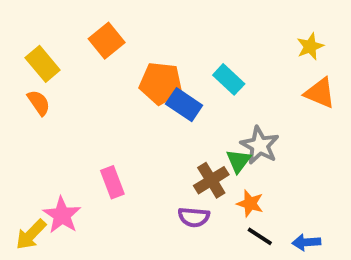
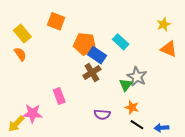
orange square: (107, 41) -> (56, 21), turned -30
brown cross: (211, 180) -> (92, 73), moved
pink star: (62, 215) -> (33, 113), turned -30

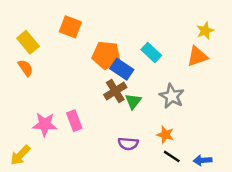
orange triangle: (169, 49) -> (197, 56), moved, turned -42
green triangle: (126, 85) -> (133, 101), moved
pink star: (33, 113) -> (45, 124), moved

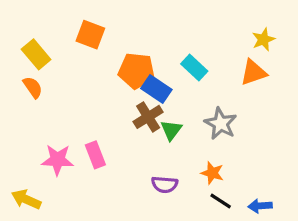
yellow arrow: (20, 155) -> (26, 199), turned 70

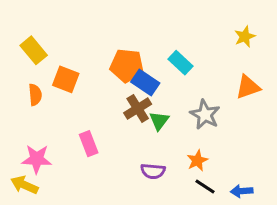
orange square: (90, 35) -> (66, 79), moved
orange triangle: (254, 72) -> (248, 87), moved
orange semicircle: (33, 87) -> (35, 95), moved, turned 30
pink star: (57, 160) -> (37, 159), moved
orange star: (212, 173) -> (197, 161), turned 30

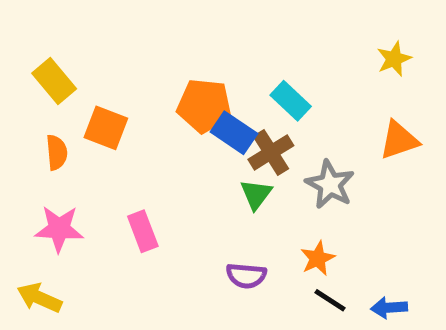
brown cross: (138, 108) -> (271, 152), moved
pink star: (37, 159) -> (59, 229), moved

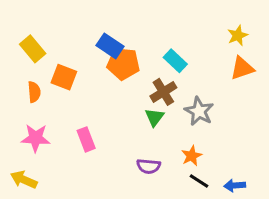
blue rectangle: (234, 133) -> (110, 46), moved
orange triangle: (399, 140) -> (242, 68), moved

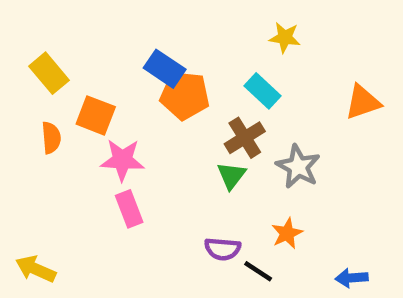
yellow star: (238, 35) -> (285, 38), moved, turned 30
pink star: (36, 138) -> (122, 160), moved
black line: (199, 181) -> (258, 271), moved

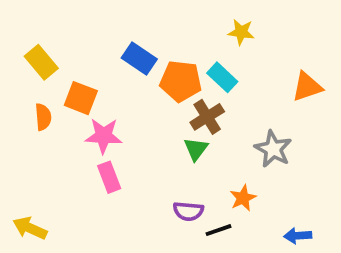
orange pentagon: (185, 95) -> (181, 81), moved
gray star: (298, 167) -> (273, 149), moved
black line: (258, 271) -> (218, 230), turned -52

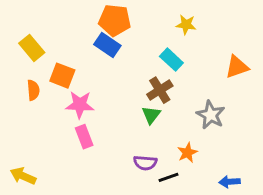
orange pentagon: (181, 81) -> (115, 20), moved

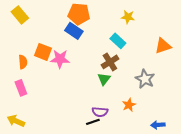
yellow rectangle: (32, 48) -> (20, 15), moved
pink star: (80, 105) -> (60, 59), moved
pink rectangle: (84, 137) -> (21, 88), moved
black line: (169, 177) -> (93, 122), moved

